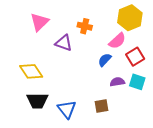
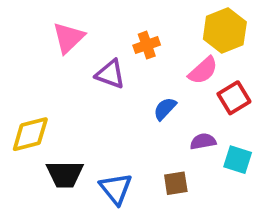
orange cross: (85, 26) -> (147, 45), turned -32
blue semicircle: (105, 60) -> (165, 109), moved
yellow diamond: (31, 71) -> (30, 134), moved, turned -70
cyan square: (137, 82) -> (238, 160), moved

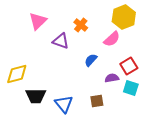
orange cross: (147, 45) -> (81, 25), turned -32
red square: (234, 98) -> (129, 66), moved

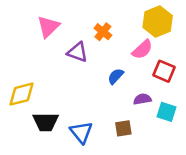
red square: (129, 66) -> (164, 71), moved, turned -36

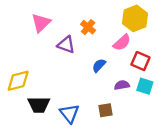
cyan square: (167, 112) -> (145, 86), moved

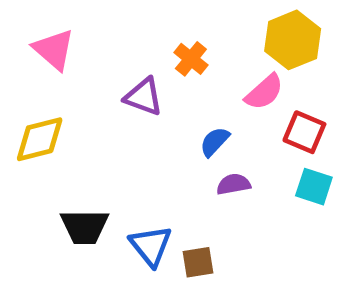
pink triangle: (41, 23) -> (54, 49), moved, turned -35
yellow diamond: (18, 81) -> (40, 139), moved
purple semicircle: (122, 85) -> (234, 184), moved
brown square: (105, 110) -> (198, 262), moved

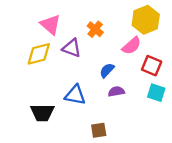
pink triangle: (54, 49) -> (51, 25), moved
yellow diamond: (40, 139) -> (39, 54), moved
blue triangle: (151, 246) -> (75, 95), moved, turned -40

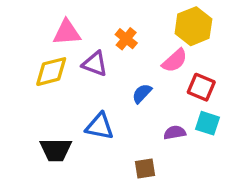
pink triangle: (51, 25) -> (67, 32), turned -45
purple semicircle: (116, 91) -> (175, 133), moved
brown square: (99, 130) -> (145, 168), moved

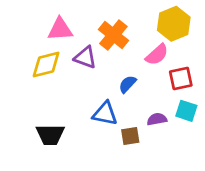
orange cross: (126, 39) -> (113, 35), size x1.5
red square: (201, 87) -> (181, 78), turned -35
blue triangle: (100, 126) -> (105, 114), moved
brown square: (145, 168) -> (130, 136), moved

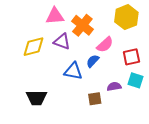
pink triangle: (60, 29) -> (55, 16), moved
pink semicircle: (157, 55) -> (105, 45), moved
blue triangle: (105, 114) -> (73, 71), moved

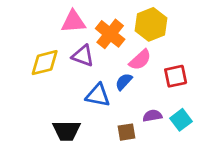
yellow hexagon: (126, 17) -> (151, 24), moved
cyan square: (136, 80) -> (181, 120), moved, turned 35
black trapezoid: (37, 98) -> (67, 131), moved

